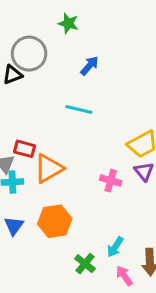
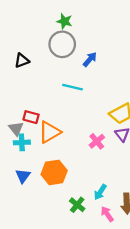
gray circle: (29, 54) -> (62, 44), moved
blue arrow: (90, 66) -> (90, 59), moved
pink cross: (111, 181) -> (97, 141), turned 35

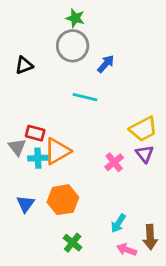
cyan cross: (22, 142) -> (38, 158), moved
green cross: (77, 205) -> (73, 243), moved
pink arrow: (107, 214) -> (127, 250), turned -35

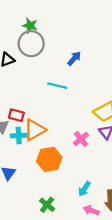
green star: (75, 18) -> (30, 26), moved
gray circle: (73, 46) -> (31, 44), moved
orange hexagon: (63, 200) -> (49, 159), moved

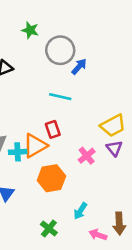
gray circle: (31, 44) -> (60, 50), moved
red rectangle: (16, 115) -> (53, 129), moved, turned 56
cyan arrow: (84, 189) -> (80, 211), moved

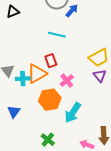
pink cross: (87, 156) -> (67, 81), moved
cyan arrow: (80, 211) -> (73, 113), moved, size x1.5

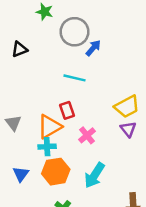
cyan cross: (23, 79) -> (47, 147), moved
orange hexagon: (50, 100) -> (56, 172), moved

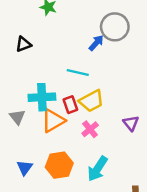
gray circle: (74, 32) -> (115, 27), moved
yellow trapezoid: (127, 107) -> (91, 101), moved
cyan cross: (47, 147) -> (42, 97), moved, size x1.5

